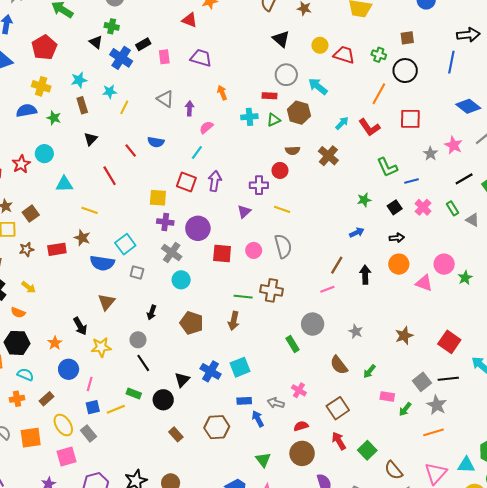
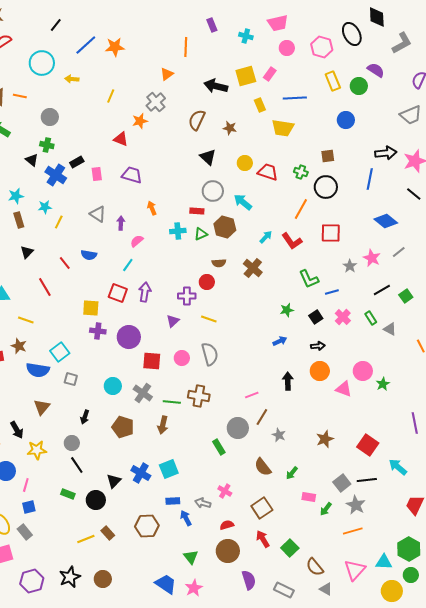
gray cross: (172, 252) -> (143, 393), moved
brown line: (337, 265) -> (262, 417), moved
yellow line: (116, 409) -> (86, 539), moved

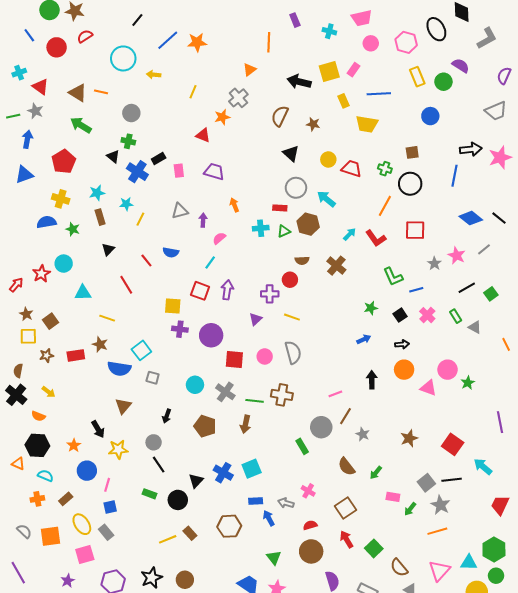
black line: (414, 194) -> (499, 218), moved
gray triangle: (98, 214) -> (180, 211), turned -48

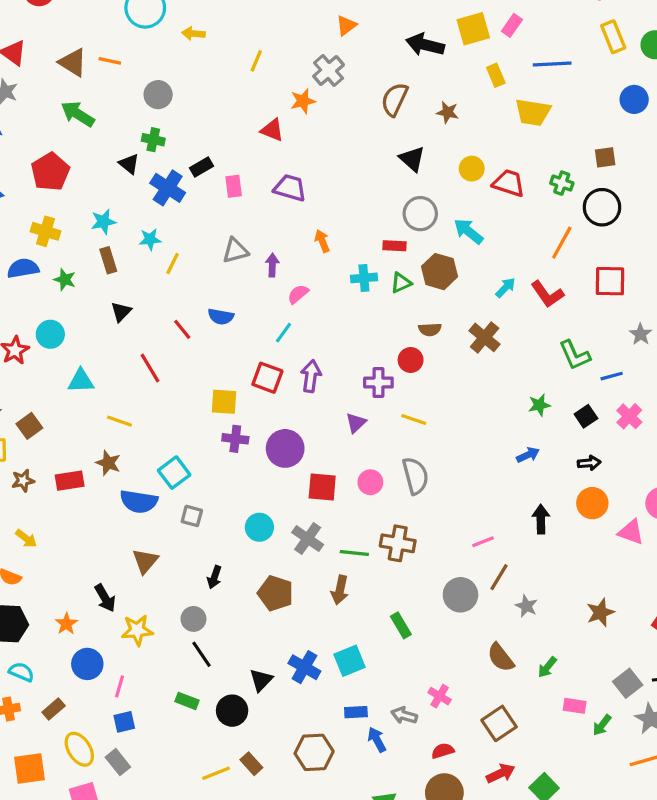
green rectangle: (302, 446) -> (401, 625), moved
red arrow: (347, 539) -> (501, 773), turned 96

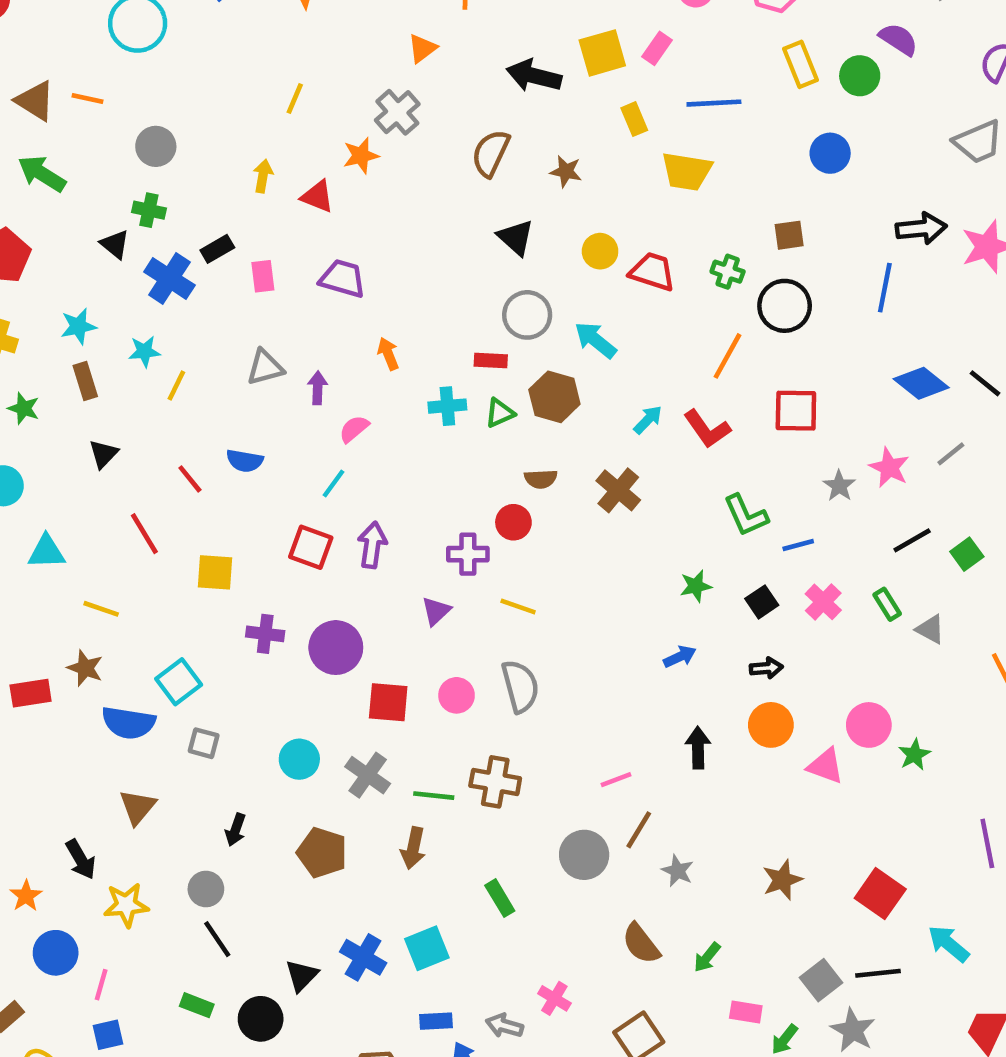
yellow arrow: (193, 34) -> (263, 176), moved, turned 95
yellow square: (224, 402) -> (215, 572), moved

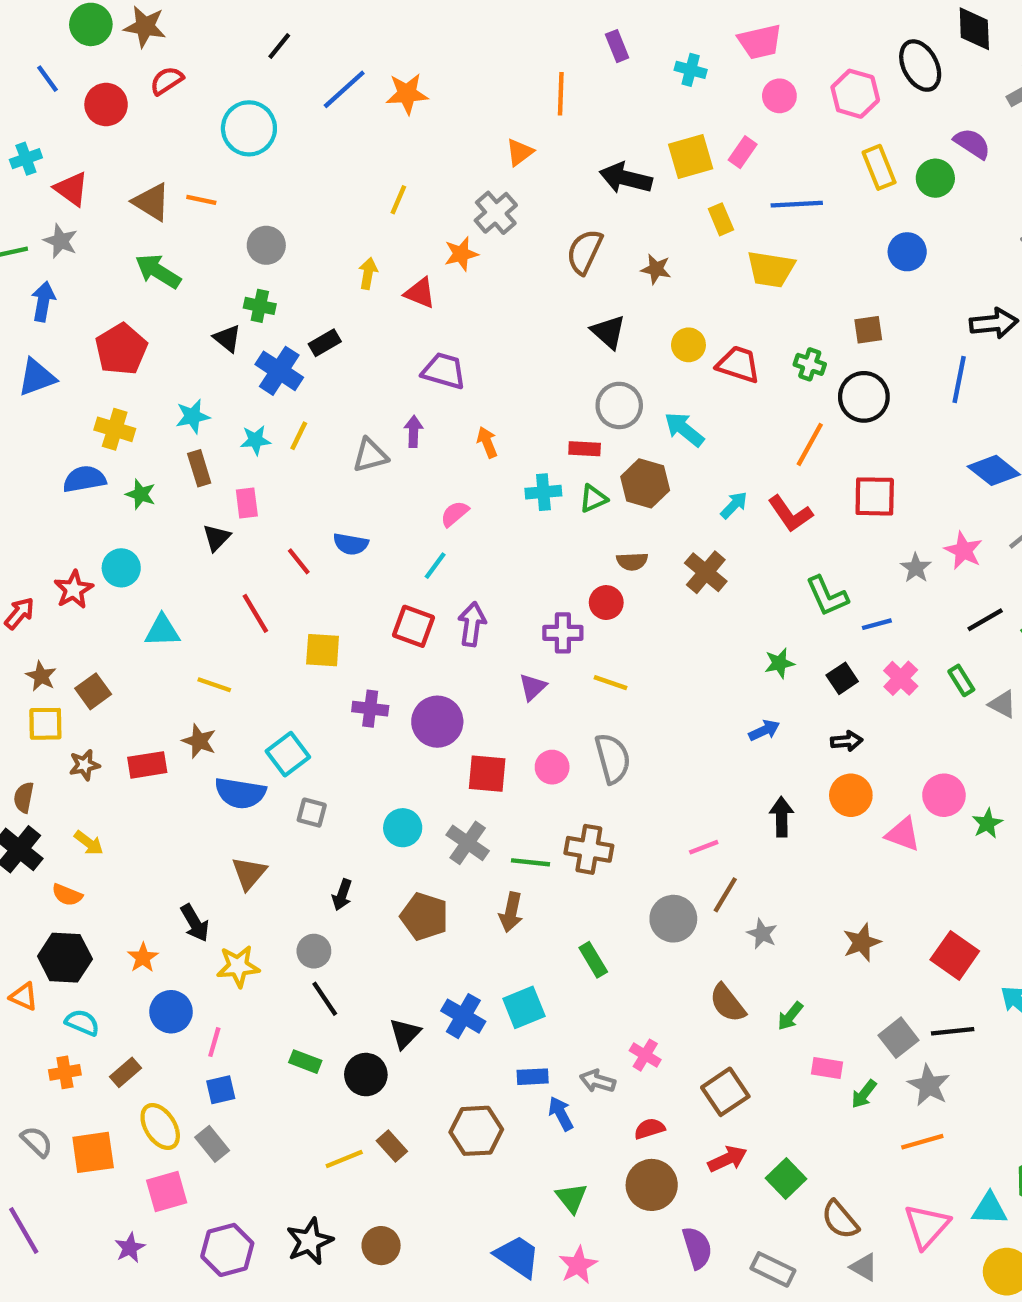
pink rectangle: (263, 276) -> (247, 503), moved
yellow line: (176, 386) -> (299, 436), moved
purple arrow: (318, 388) -> (414, 431), moved

